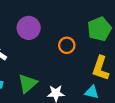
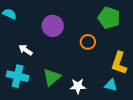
green pentagon: (99, 29) -> (109, 18), moved, turned -30

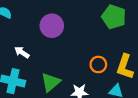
orange circle: (88, 42) -> (98, 64), moved

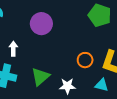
white arrow: (22, 52) -> (13, 49), turned 56

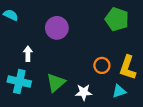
cyan triangle: (102, 85) -> (119, 91), turned -32

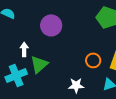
cyan cross: (19, 82) -> (16, 75), turned -35
green triangle: (56, 83) -> (39, 64), moved

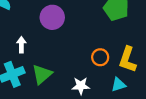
green triangle: (39, 64) -> (42, 74), moved

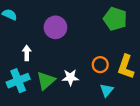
cyan triangle: (118, 85) -> (107, 90), moved, turned -32
white star: (81, 86) -> (70, 77), moved

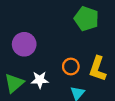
purple circle: (55, 27) -> (24, 44), moved

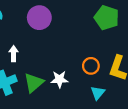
purple circle: (24, 44) -> (39, 18), moved

